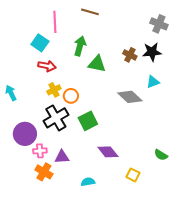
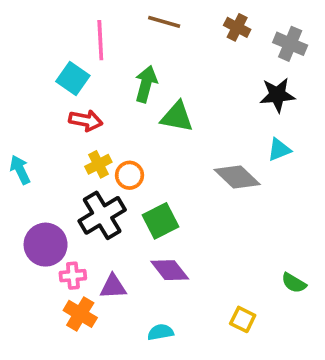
brown cross: (130, 55) -> (237, 27), moved
purple diamond: (108, 152) -> (170, 270), moved

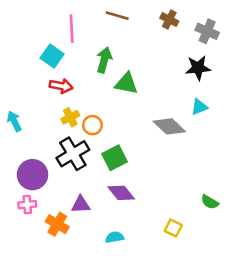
pink cross: (73, 276) -> (27, 205), moved

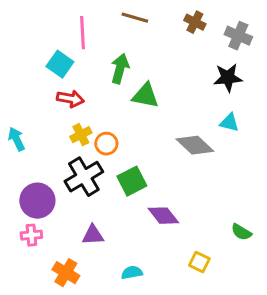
cyan triangle: (199, 107) -> (229, 123), turned 36
purple diamond: (121, 193) -> (163, 216), moved
orange cross: (57, 224) -> (66, 273), moved

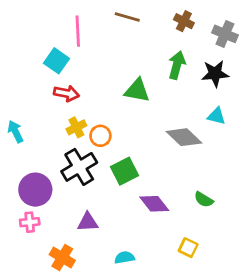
green arrow: (120, 69) -> (177, 65), moved
green semicircle: (241, 232) -> (204, 199), moved

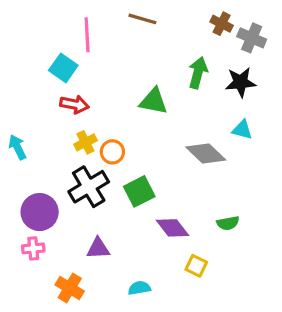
brown cross: (184, 21) -> (222, 24), moved
green semicircle: (204, 199) -> (228, 223), turned -42
yellow square: (188, 248) -> (196, 266), moved

